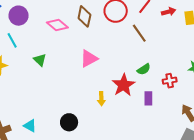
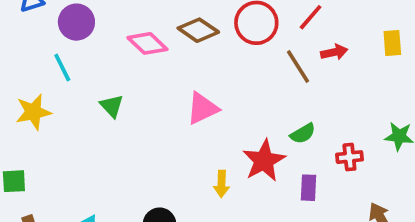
red arrow: (169, 12) -> (334, 52), moved
brown diamond: (84, 16) -> (198, 30), turned -70

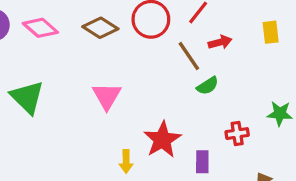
pink diamond: (147, 43) -> (40, 28), moved
green triangle: (112, 106) -> (27, 97), size x1.6
pink triangle: (202, 108) -> (107, 96), turned -32
green semicircle: (303, 134) -> (208, 86), moved

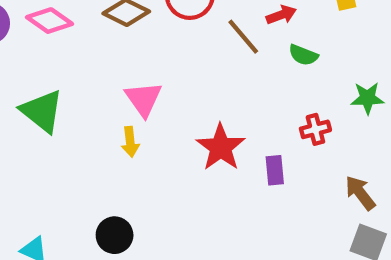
green semicircle: (208, 86) -> (303, 55), moved, turned 60
yellow arrow: (126, 161) -> (130, 142), moved

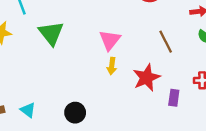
brown line: (243, 37) -> (166, 42), moved
yellow arrow: (130, 142) -> (112, 66), moved

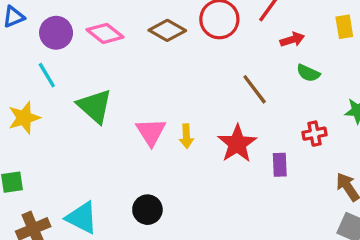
pink triangle: (110, 40) -> (151, 132), moved
cyan triangle: (28, 110) -> (82, 218), size x1.5

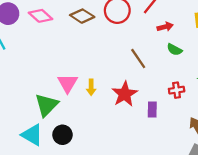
green triangle: (95, 106) -> (47, 105), moved, turned 30
cyan triangle: (82, 218) -> (32, 135), moved

